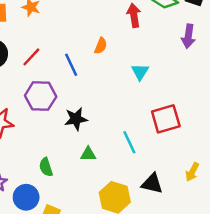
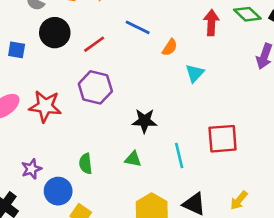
blue line: (71, 65) -> (138, 27), moved, turned -50
cyan triangle: (140, 72) -> (195, 73), moved
black star: (76, 119) -> (144, 121), moved

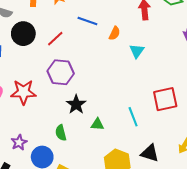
black star: (144, 121) -> (76, 104), moved, turned -30

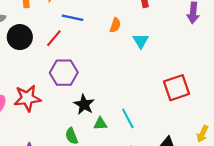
blue line: (87, 21) -> (73, 18), moved
cyan line: (133, 117) -> (128, 118), moved
green triangle: (97, 124) -> (100, 124), moved

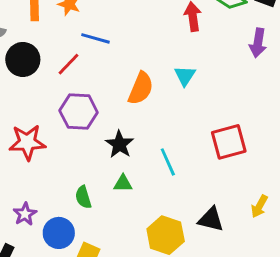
orange semicircle: (115, 25) -> (141, 88), moved, size x1.6
black star: (84, 104) -> (119, 144), moved
cyan line: (128, 118) -> (168, 162), moved

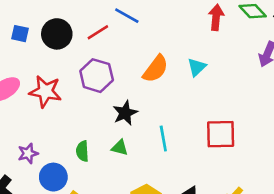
black circle: (23, 59) -> (57, 34), moved

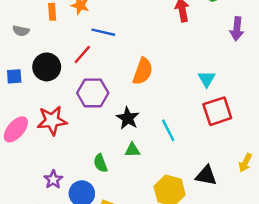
cyan triangle: (197, 67) -> (207, 79), moved

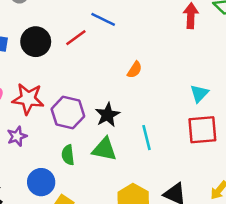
orange semicircle: (143, 71) -> (135, 70), size x0.6
purple hexagon: (93, 93) -> (68, 113), moved
green triangle: (132, 150) -> (104, 149), size x1.5
purple star: (53, 180) -> (17, 136), moved

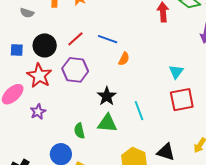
blue line: (103, 19) -> (108, 39), moved
red star: (28, 99) -> (39, 76), moved, turned 30
purple hexagon: (68, 113) -> (75, 70), moved
purple star: (17, 136) -> (38, 112), moved

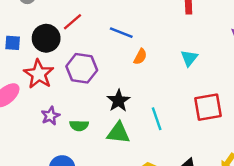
red line: (75, 39) -> (72, 22), moved
cyan triangle: (176, 72) -> (189, 58), moved
purple star: (38, 112) -> (50, 116), moved
green semicircle: (79, 131) -> (79, 126), moved, turned -77

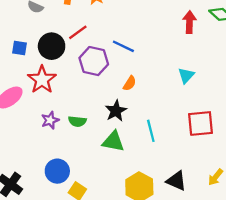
orange semicircle: (140, 57) -> (130, 83), moved
purple hexagon: (82, 68) -> (94, 61), moved
green semicircle: (79, 126) -> (77, 121), moved

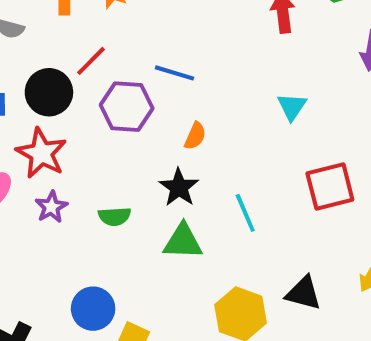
purple star: (50, 120) -> (51, 207), moved

